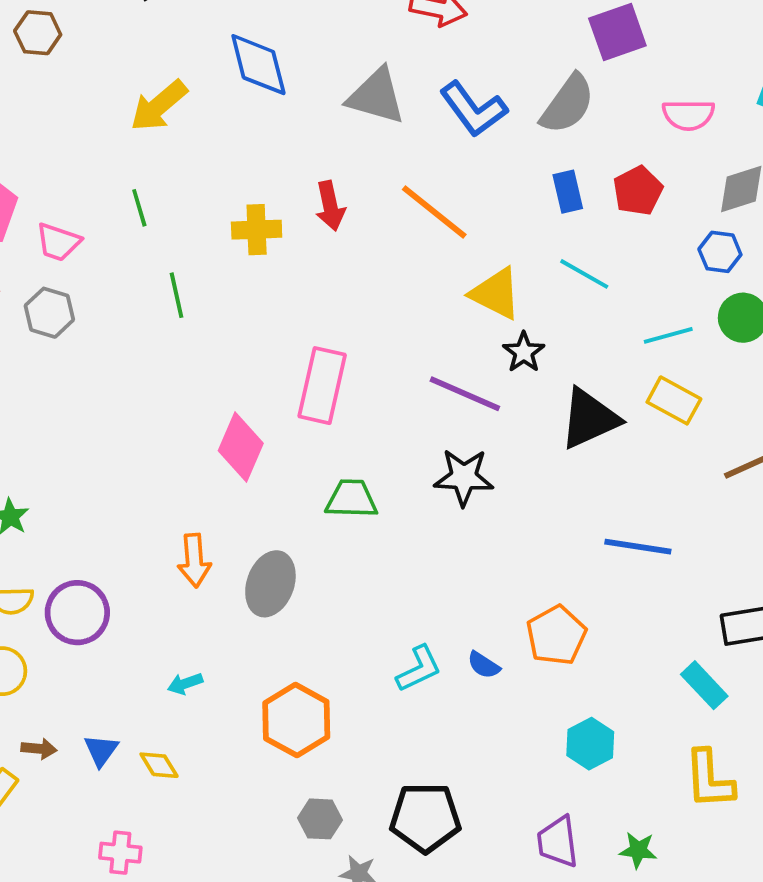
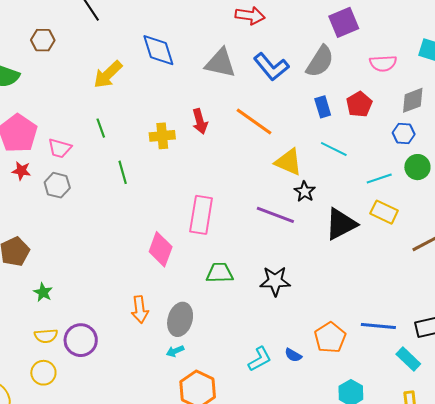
black star: (464, 477) -> (275, 281), moved
blue line: (638, 547) -> (378, 326), moved
cyan arrow: (185, 684) -> (175, 351), moved

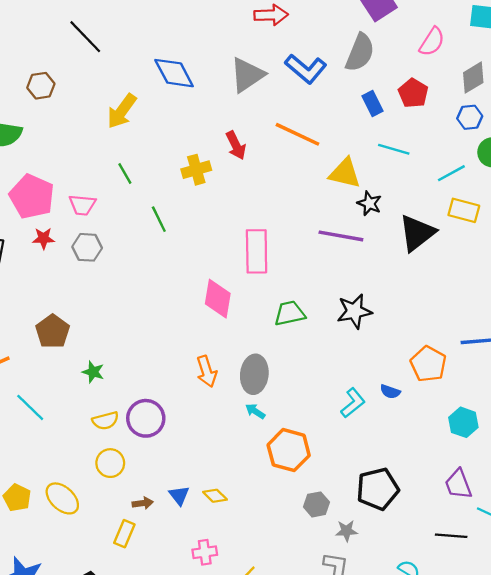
gray triangle: (220, 63) -> (247, 75), turned -36
pink semicircle: (383, 63) -> (432, 42), turned -44
cyan arrow: (175, 351) -> (255, 411), turned 66

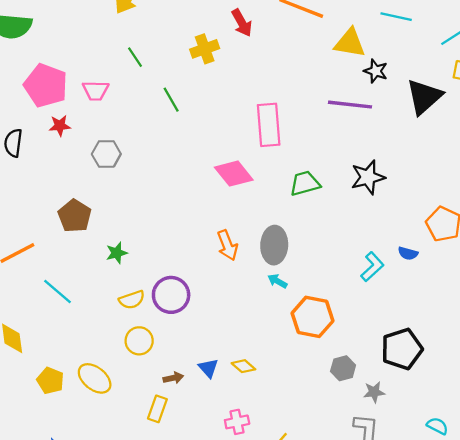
gray hexagon: (87, 247) -> (106, 154), moved
pink diamond: (218, 299) -> (234, 174), turned -45
green star: (93, 372) -> (117, 253), turned -30

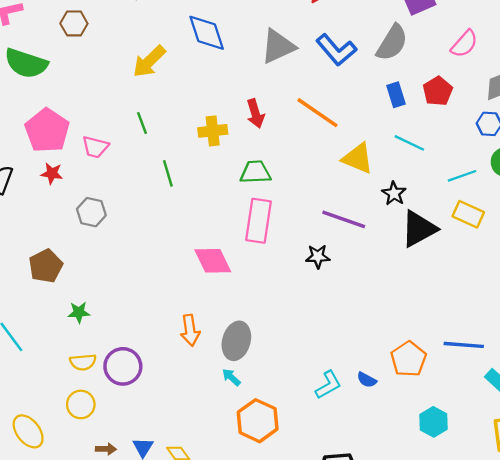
black star: (376, 71) -> (394, 193), moved
black star: (368, 177) -> (318, 256), moved, size x0.7
green trapezoid: (305, 183) -> (255, 172), moved

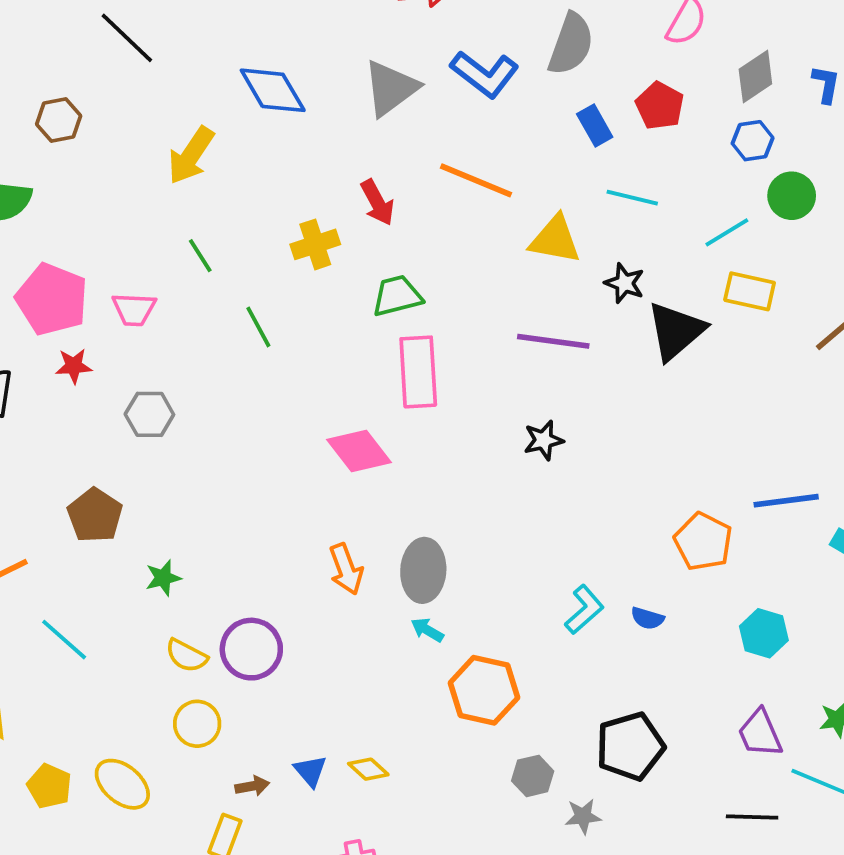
black star: (318, 256) -> (544, 440), moved
yellow semicircle: (83, 362) -> (186, 656), turned 45
blue semicircle: (367, 380) -> (647, 618), moved

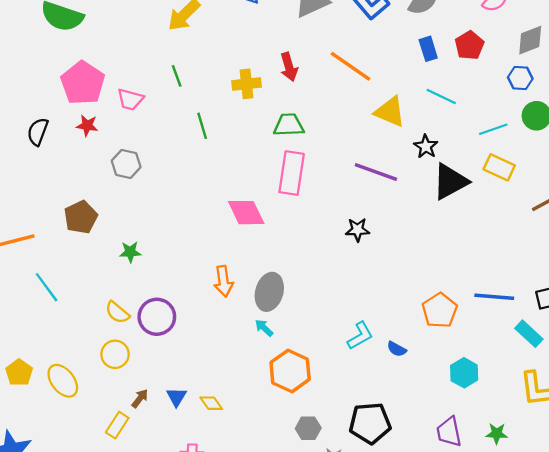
green star: (163, 578) -> (130, 252), moved
brown arrow: (252, 786) -> (140, 398), turned -54

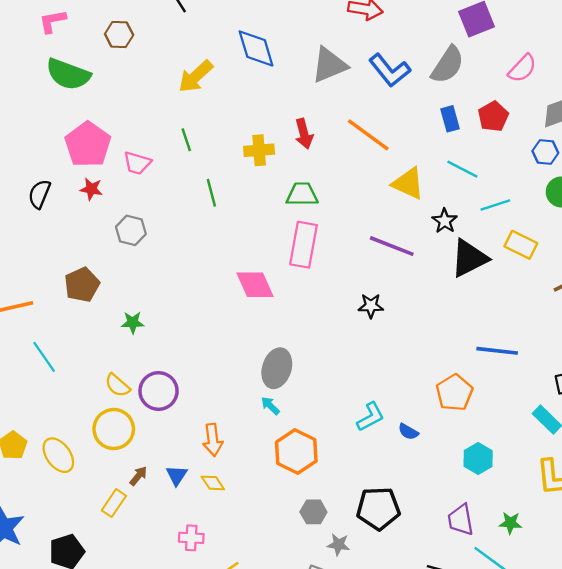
cyan line: (493, 129) -> (495, 205), moved
orange arrow: (223, 281) -> (213, 440), moved
blue line: (494, 297) -> (497, 351), moved
yellow circle: (115, 354) -> (114, 429), size x1.4

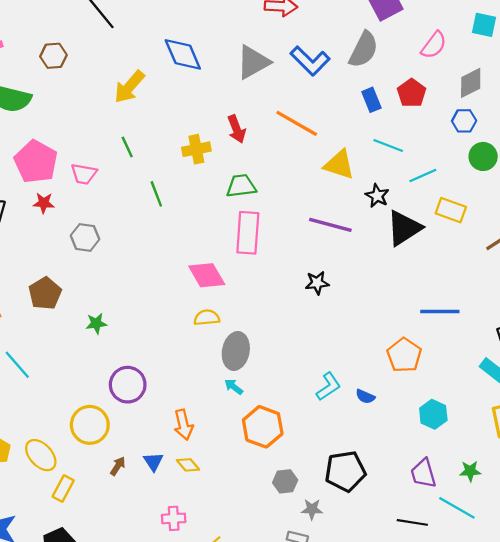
yellow semicircle: (117, 385) -> (207, 318), moved, turned 140
yellow rectangle: (114, 503) -> (63, 488), moved

